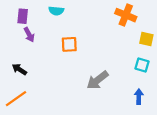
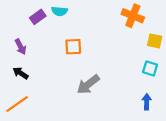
purple rectangle: (23, 16) -> (38, 17), moved, turned 48
purple arrow: (29, 35) -> (21, 47), moved
gray arrow: (97, 80) -> (88, 84), moved

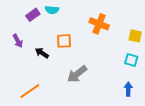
orange cross: (133, 16) -> (99, 24), moved
black arrow: (21, 73) -> (42, 53), moved
orange line: (17, 104) -> (30, 91), moved

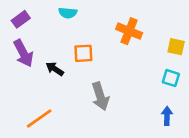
purple rectangle: (33, 15) -> (21, 19), moved
purple arrow: (18, 41) -> (23, 53), size x1.5
gray arrow: (77, 74) -> (100, 96), turned -70

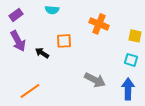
gray arrow: (100, 96) -> (95, 80), moved, turned -45
blue arrow: (167, 116) -> (128, 89), size x1.5

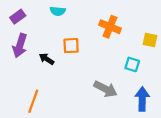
purple arrow: (18, 41) -> (20, 46), turned 45
cyan square: (131, 60) -> (132, 64), moved
orange line: (30, 91) -> (33, 101), turned -35

